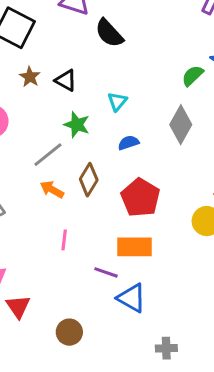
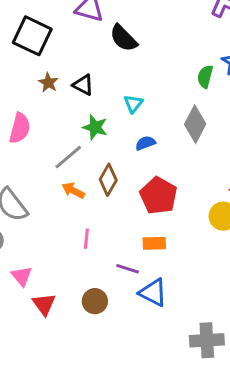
green semicircle: (193, 76) -> (205, 77), turned -30
orange rectangle: (134, 247) -> (154, 243), size x0.7
brown circle: (69, 332) -> (95, 301), moved
gray cross: (166, 348) -> (207, 340), moved, size x1.6

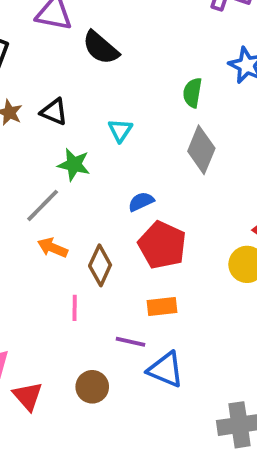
green semicircle: (205, 77) -> (192, 93), moved
blue semicircle: (145, 143) -> (141, 202), moved
brown diamond: (108, 180) -> (100, 265), moved

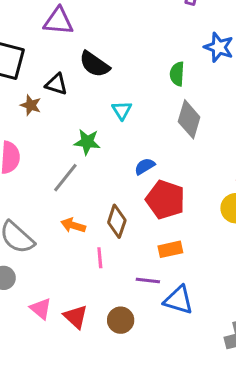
black semicircle: (101, 48) -> (94, 64), moved
black triangle: (54, 112) -> (56, 84), moved
orange arrow: (53, 248) -> (73, 225), moved
red triangle: (28, 396) -> (76, 317), moved

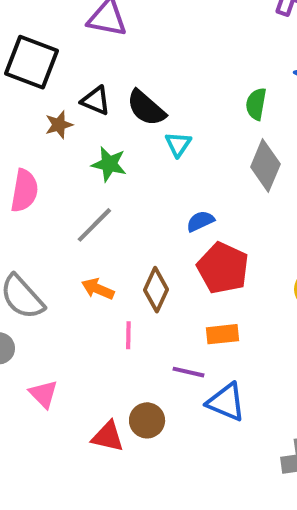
black semicircle: (94, 64) -> (146, 108), moved
brown star: (31, 105) -> (59, 125), turned 30
green star: (87, 142) -> (109, 164), moved
red triangle: (76, 317) -> (108, 437), moved, turned -36

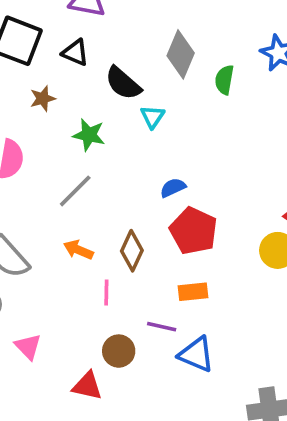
black triangle: (96, 101) -> (75, 52), moved
gray diamond: (265, 166) -> (181, 54), moved
brown circle: (147, 420) -> (119, 351), moved

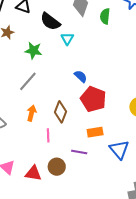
blue semicircle: (173, 188) -> (81, 76), turned 72
orange arrow: (78, 250) -> (32, 113), turned 84
blue triangle: (196, 354) -> (119, 149), moved, turned 30
red triangle: (87, 386) -> (33, 173), moved

